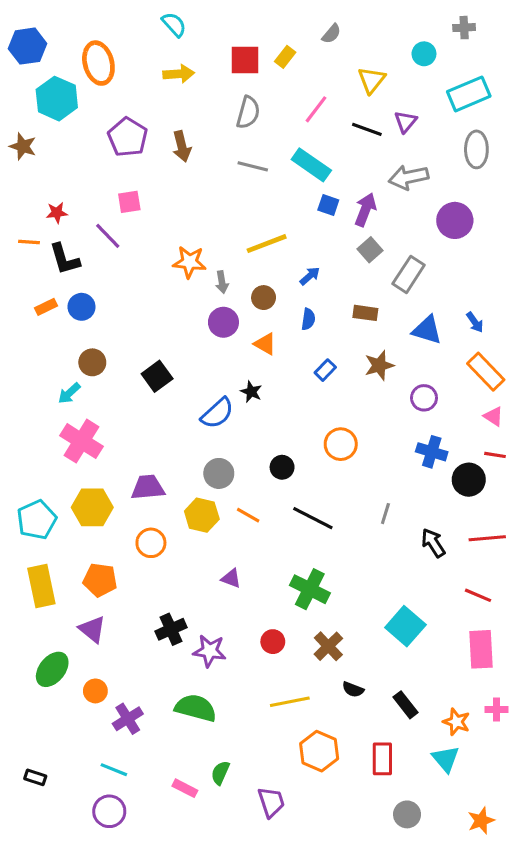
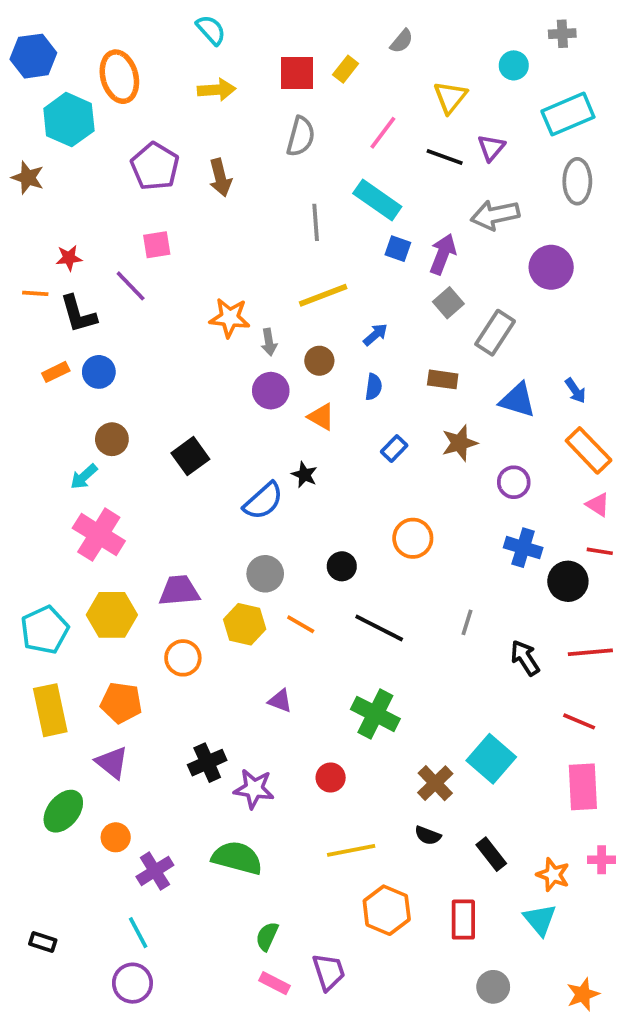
gray line: (253, 166) -> (316, 222), moved, turned 72
brown cross: (328, 646) -> (435, 783), moved
cyan line: (114, 770) -> (138, 933), turned 40
pink rectangle: (185, 788) -> (275, 983), moved

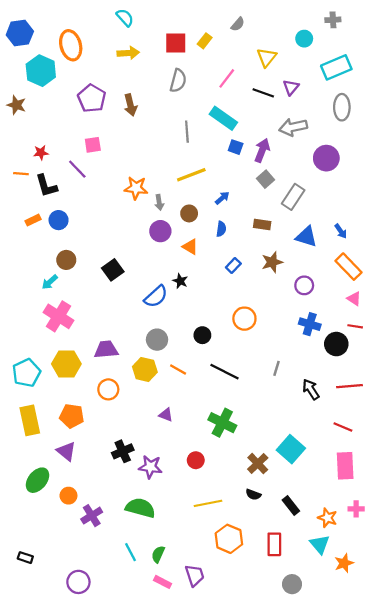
cyan line: (138, 933) -> (130, 552), moved
orange star: (583, 994) -> (344, 563), moved

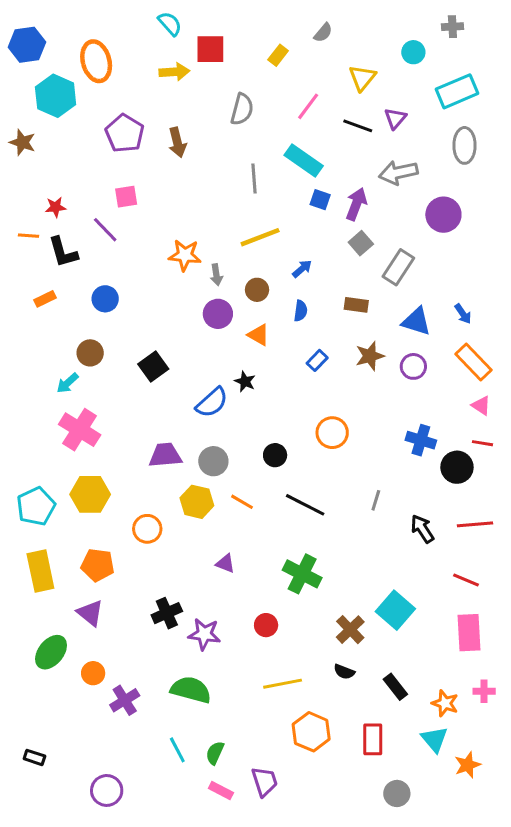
red square: (176, 43) -> (210, 49), moved
blue circle: (59, 220) -> (105, 299), moved
purple circle: (304, 285) -> (413, 366), moved
purple trapezoid: (106, 350) -> (165, 455), moved

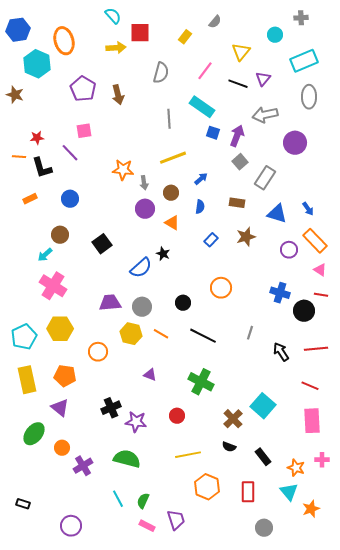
purple circle: (413, 366) -> (289, 250), moved

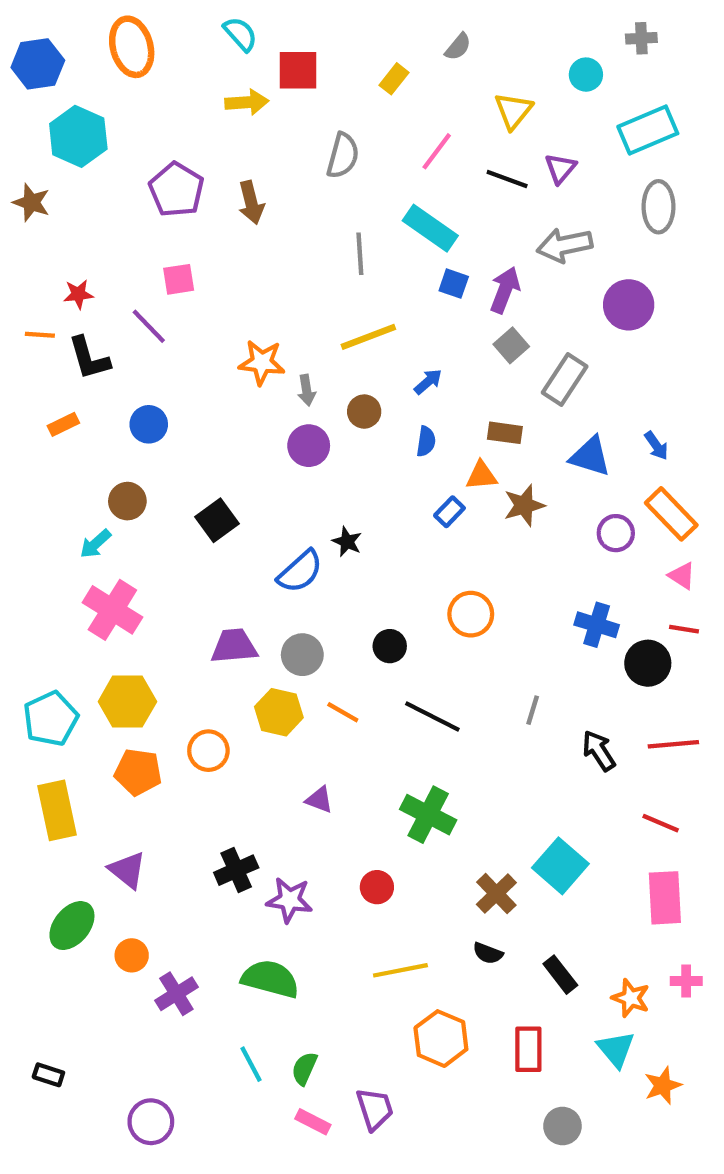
orange ellipse: (64, 41) -> (132, 47), moved
orange triangle: (172, 223) -> (481, 475), moved, turned -35
orange pentagon: (65, 376) -> (138, 772), moved

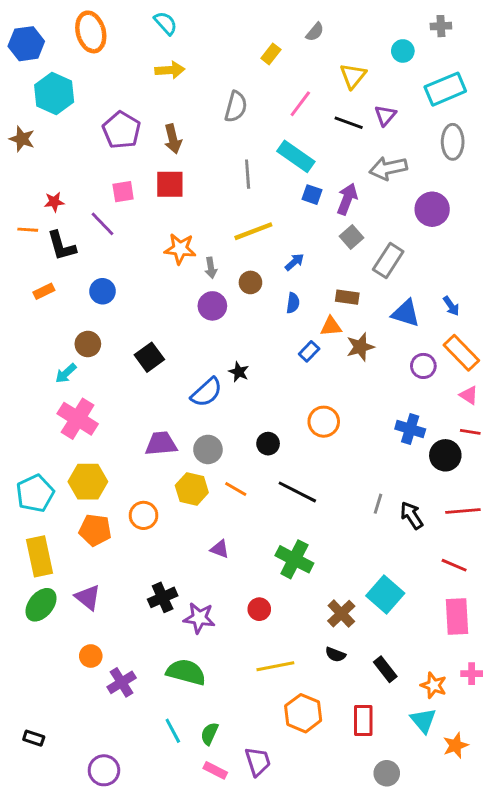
red square: (298, 70) -> (170, 184), moved
gray line: (533, 710) -> (378, 504), moved
green ellipse: (72, 926) -> (41, 605), moved

